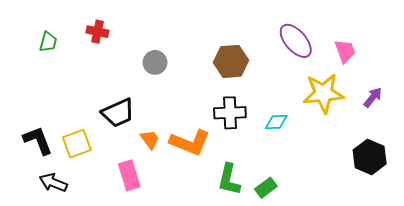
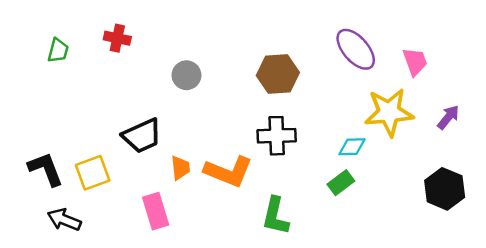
cyan diamond: (276, 122) -> (352, 147), moved
orange trapezoid: (150, 139) -> (180, 168), turned 30
green rectangle: (266, 188) -> (341, 183), moved

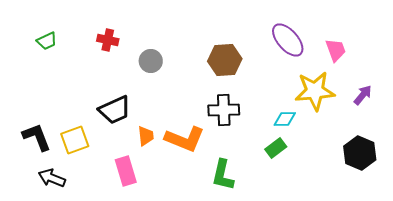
red cross: (117, 38) -> (108, 40), moved
green trapezoid: (58, 51) -> (47, 41), turned 50

